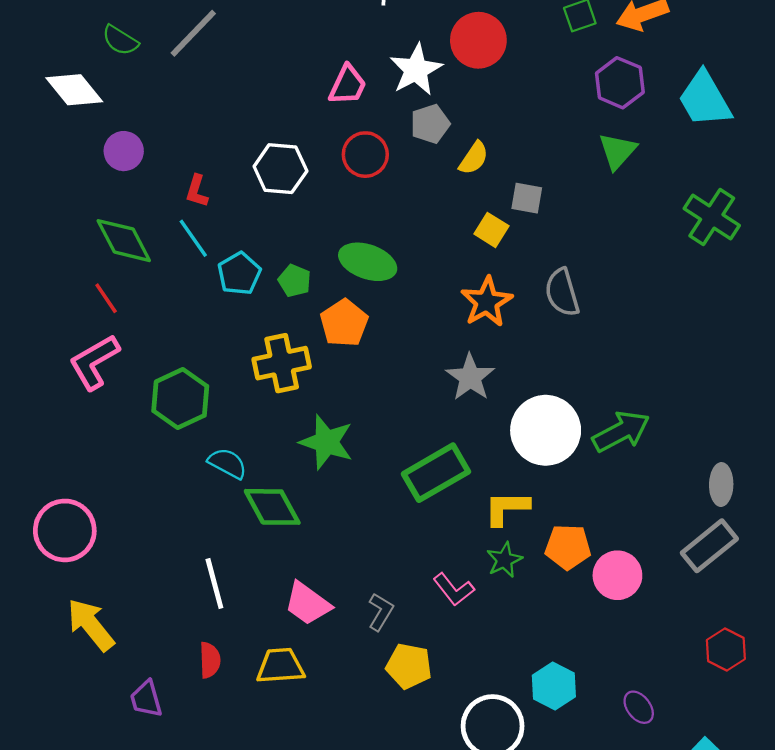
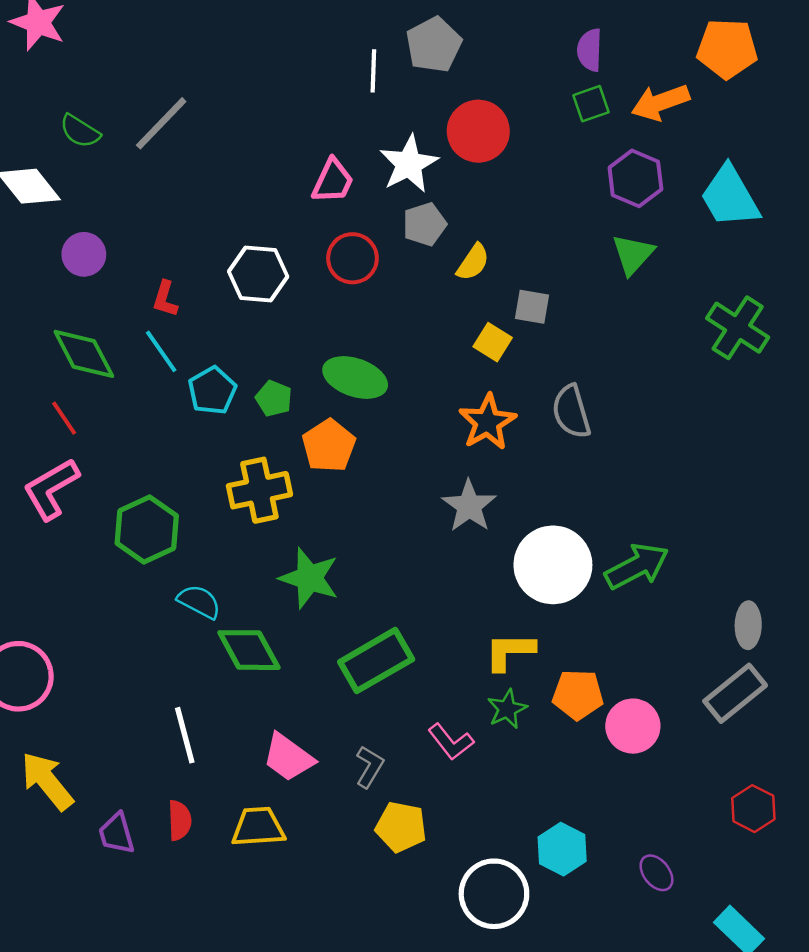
green rectangle: (436, 473) -> (376, 661), moved
purple trapezoid: (146, 699) -> (117, 833), moved

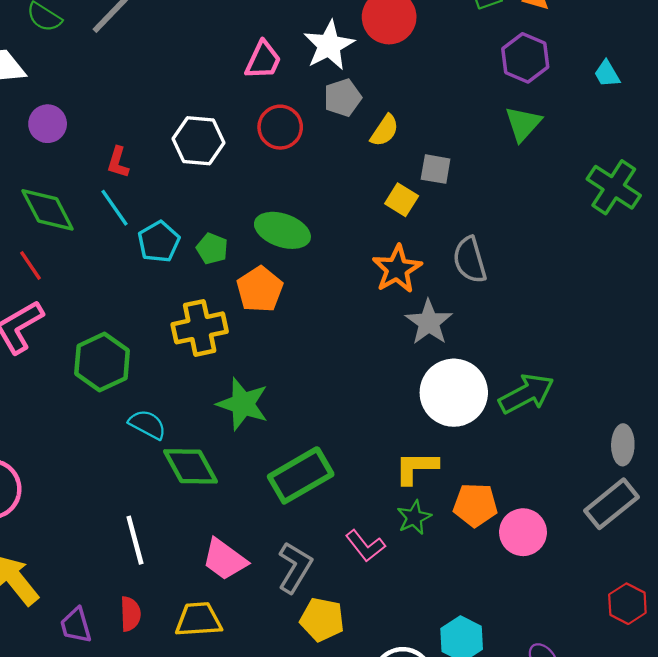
cyan trapezoid: (730, 197) -> (607, 74), size x0.5
gray star: (469, 506) -> (429, 322), moved
gray L-shape: (370, 767) -> (295, 567), size x1.4

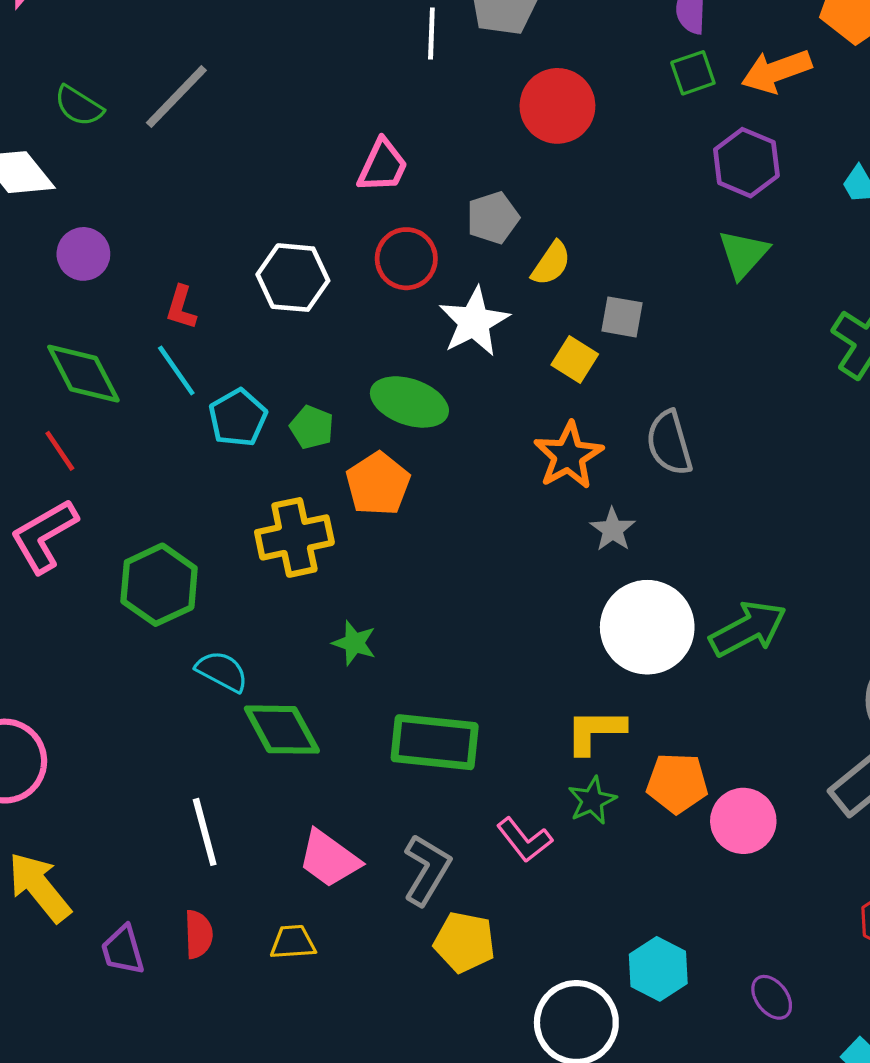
white star: (329, 45) -> (474, 322), moved
gray star: (429, 322) -> (613, 530), size x0.7
green star: (243, 404) -> (354, 643), size x0.6
green rectangle: (301, 475) -> (435, 742), turned 36
yellow trapezoid: (198, 620) -> (293, 942), size x0.7

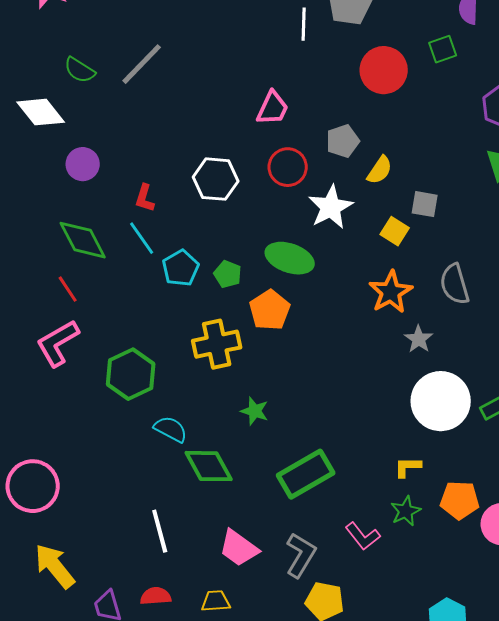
green square: (693, 73) -> (443, 49), moved
yellow L-shape: (595, 731) -> (408, 467), size x0.7
green rectangle: (435, 742) -> (306, 474), turned -36
red semicircle: (198, 934) -> (156, 596), turned -92

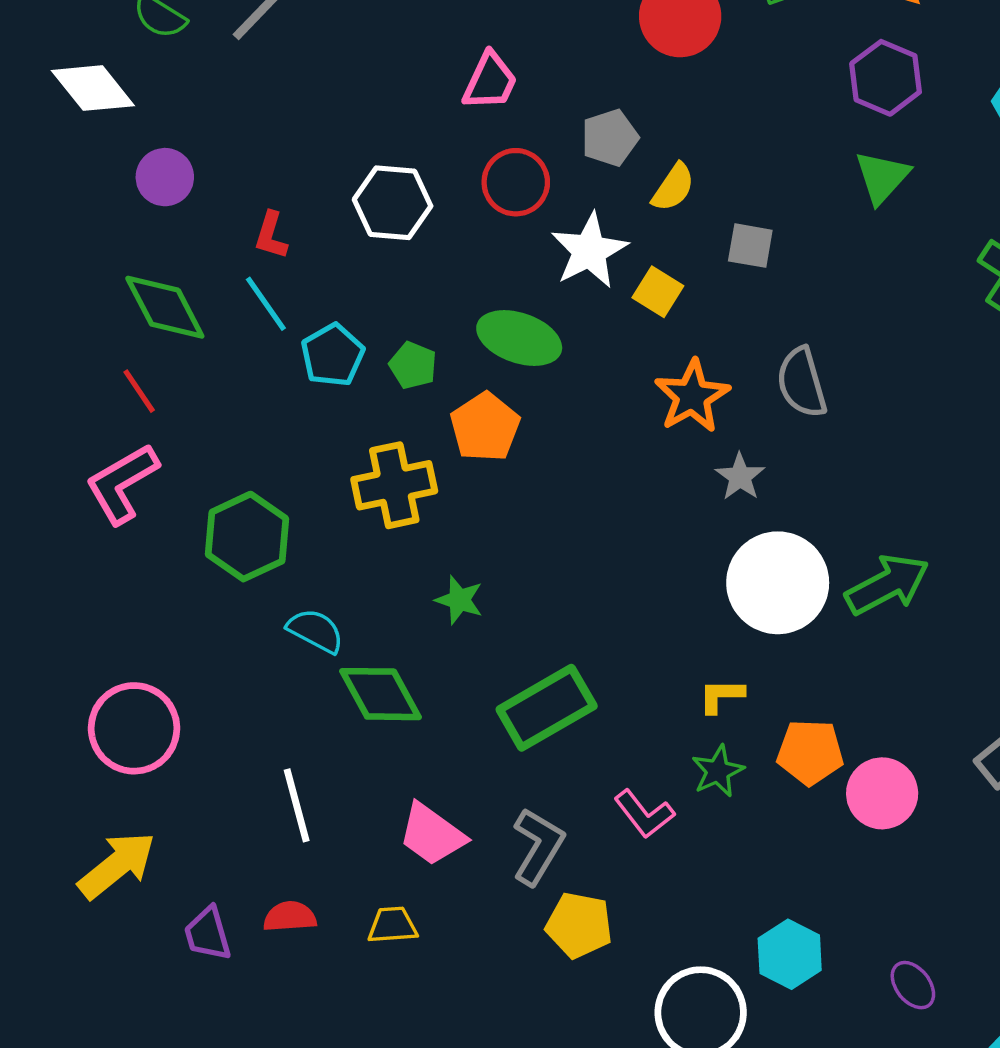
yellow square: (395, 231) -> (658, 292), moved
pink circle: (33, 486) -> (134, 728), moved
yellow arrow: (55, 566) -> (117, 865), turned 90

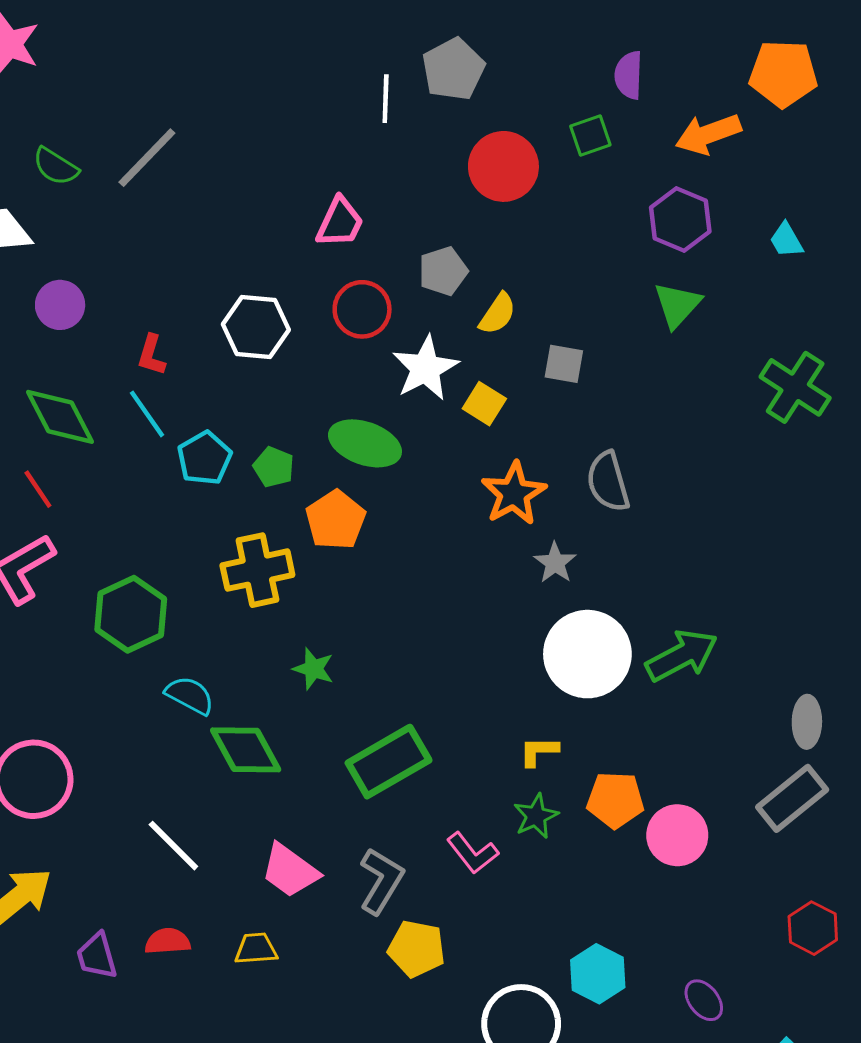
white line: (297, 805) -> (173, 846), turned -30

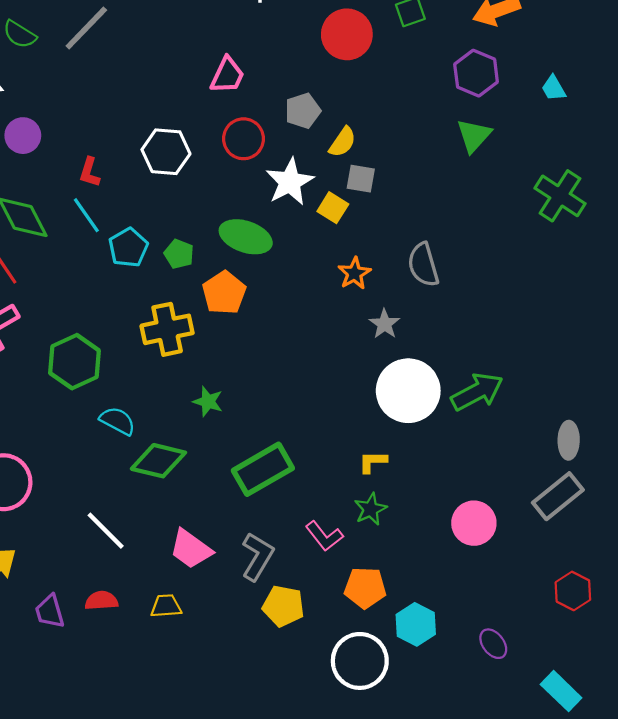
gray square: (564, 364) -> (361, 179), moved
orange star: (514, 493) -> (354, 273), size x0.7
green diamond: (246, 750) -> (158, 461), turned -48
orange pentagon: (615, 800) -> (365, 588), moved

